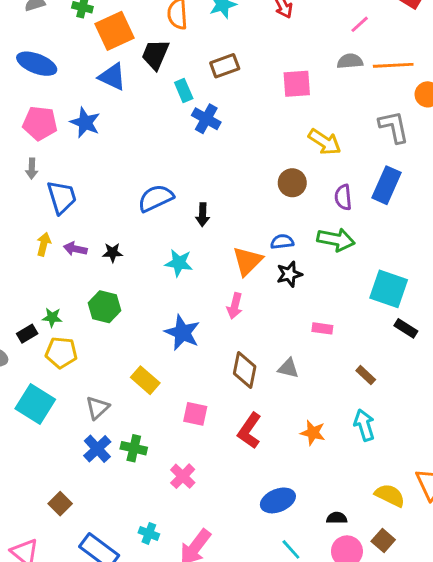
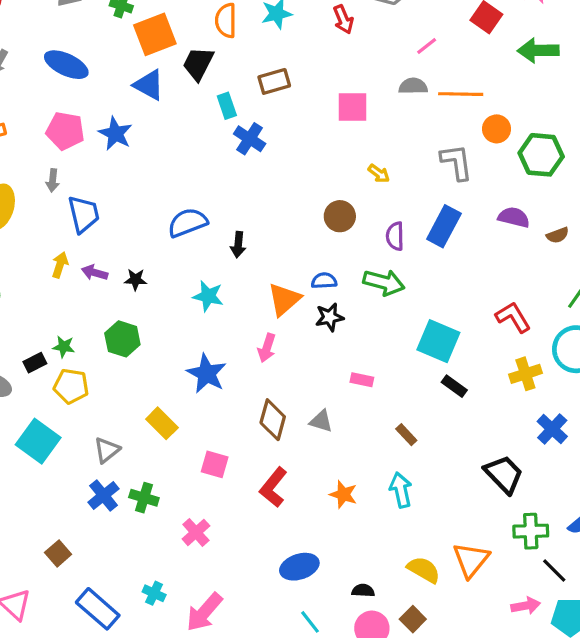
yellow arrow: (325, 142) -> (379, 173), size x0.6

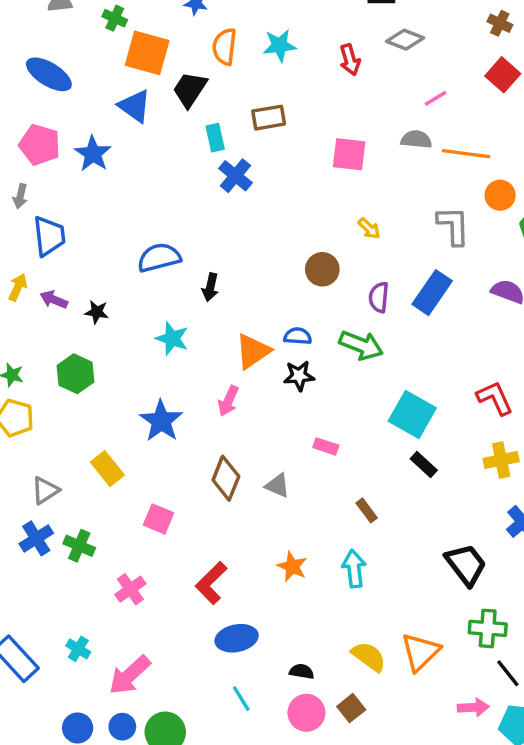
orange square: (155, 34) -> (147, 53), turned 30
red L-shape: (273, 487) -> (211, 583), moved

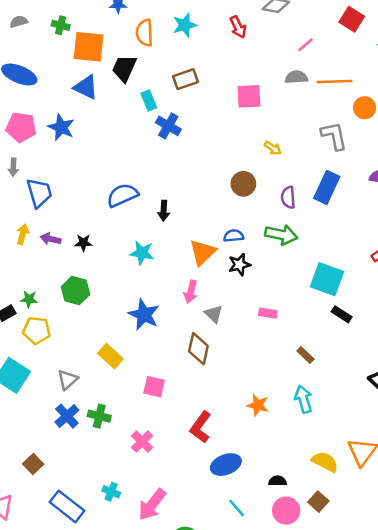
gray triangle: (277, 486) -> (214, 314), moved, turned 30

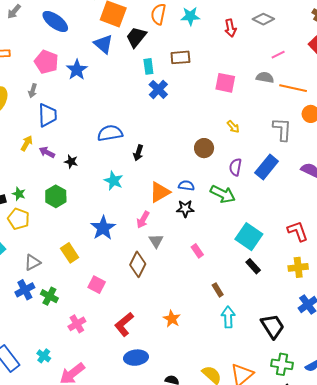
pink rectangle: (268, 313) -> (197, 251), turned 32
cyan arrow: (303, 399) -> (228, 317), moved

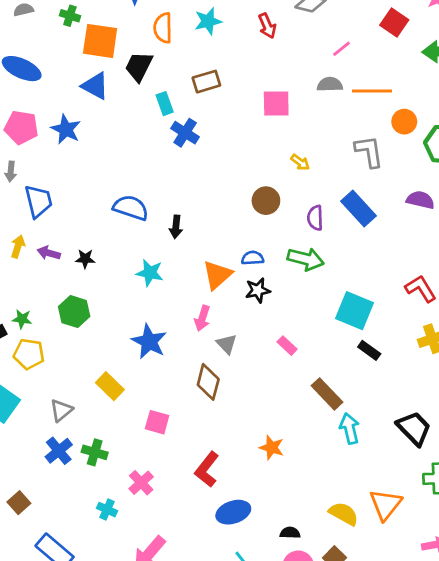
blue semicircle: (110, 133) -> (131, 208), turned 40
blue rectangle: (267, 167) -> (358, 209), turned -70
brown rectangle: (218, 290) -> (327, 394), size x1.6
cyan cross: (44, 356) -> (107, 510), moved

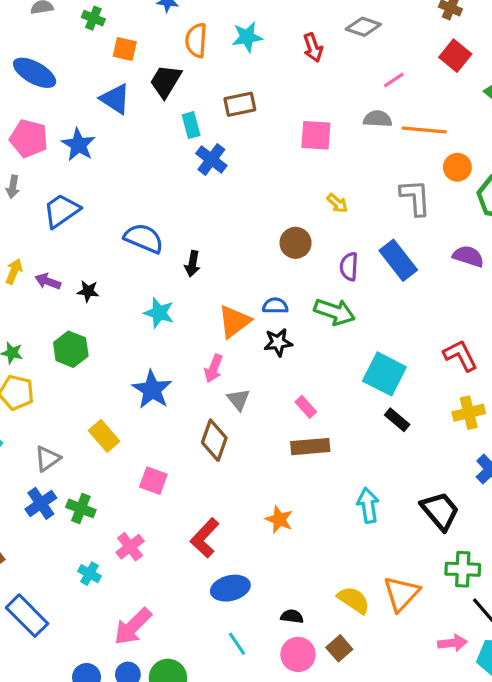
orange square: (100, 41) -> (125, 49), size x0.6
blue trapezoid: (38, 201) -> (61, 211), moved, turned -116
brown rectangle: (327, 394) -> (310, 447), moved, turned -56

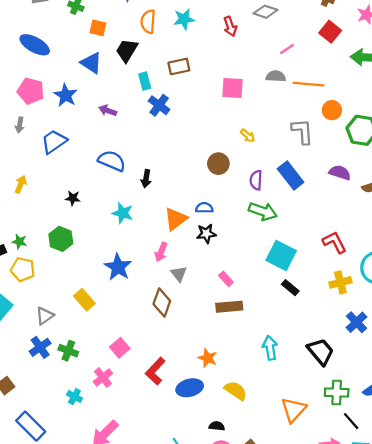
purple arrow: (48, 281) -> (108, 110), moved
green arrow: (335, 312) -> (263, 211), moved
pink square: (153, 481) -> (120, 348), moved, turned 30
blue ellipse: (230, 588) -> (190, 388), moved
yellow semicircle: (354, 600) -> (236, 391), moved

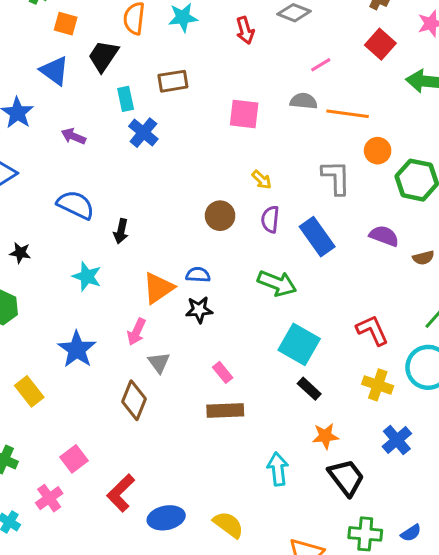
purple semicircle: (256, 180) -> (270, 219), moved
yellow cross: (340, 282) -> (378, 385), turned 30
orange star: (208, 358) -> (325, 436), moved, turned -30

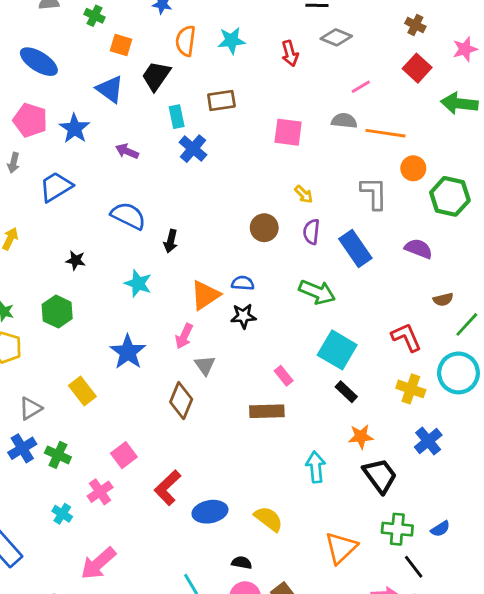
brown semicircle: (423, 258) -> (443, 299), moved
pink rectangle: (223, 372) -> (284, 376), moved

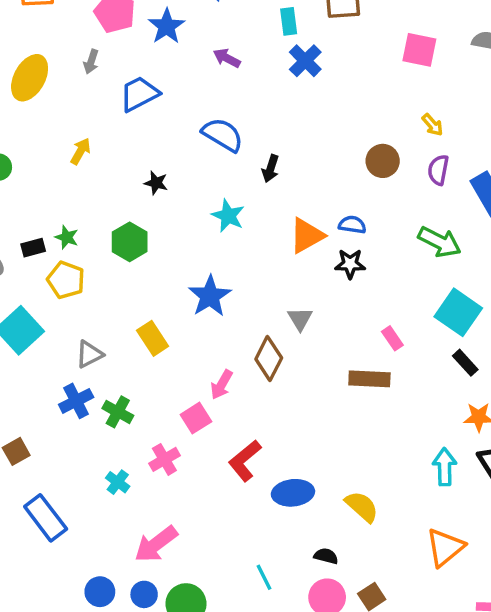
pink arrow: (184, 336) -> (222, 385), moved
cyan arrow: (316, 467) -> (445, 467), moved

